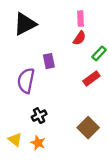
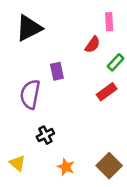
pink rectangle: (80, 19) -> (109, 22), moved
brown square: (88, 128) -> (109, 166), moved
orange star: (38, 143) -> (66, 167), moved

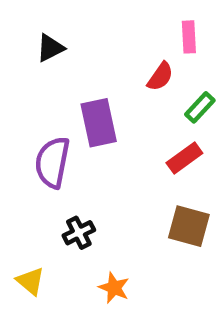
black triangle: (29, 28) -> (50, 48), size x0.6
purple rectangle: (57, 71) -> (99, 123), size x1.5
brown square: (109, 166) -> (189, 226), moved, turned -30

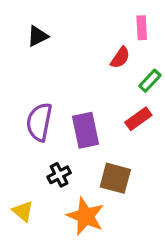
purple rectangle: (99, 123) -> (86, 130), moved
brown square: (189, 226) -> (115, 178), moved
orange star: (114, 288) -> (86, 216), size x1.6

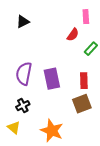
red rectangle: (138, 119) -> (84, 81), moved, turned -56
black cross: (59, 175) -> (23, 106), moved
brown square: (115, 178) -> (82, 104), moved, turned -36

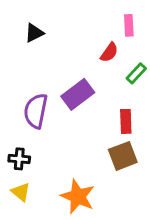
purple rectangle: (52, 79) -> (78, 94), moved, turned 65
black cross: (23, 106) -> (19, 159), moved, turned 32

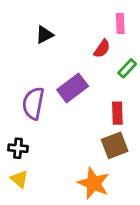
black triangle: (34, 33) -> (45, 35), moved
orange star: (78, 196) -> (94, 183), moved

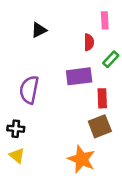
red semicircle: (102, 49) -> (89, 42), turned -35
purple rectangle: (73, 88) -> (79, 76), moved, turned 30

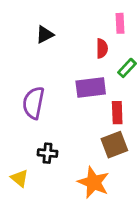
black cross: (16, 129) -> (47, 153), moved

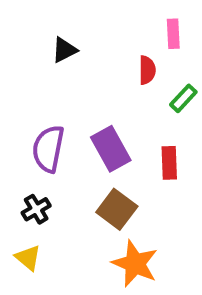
purple rectangle: (91, 88) -> (111, 149), moved, turned 68
brown square: (114, 145) -> (117, 209), moved, turned -32
black cross: (47, 153) -> (36, 209), moved, turned -36

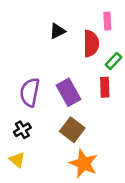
black triangle: (64, 50) -> (57, 31), moved
red semicircle: (147, 70) -> (91, 44), size x1.5
red rectangle: (169, 163) -> (105, 87), moved

